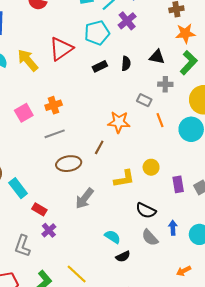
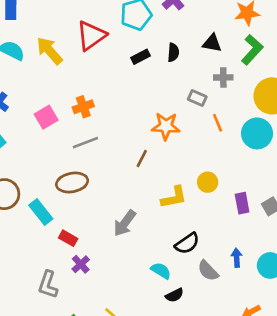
brown ellipse: (69, 164) -> (72, 183), moved
black semicircle: (146, 211) -> (187, 243), moved, turned -60

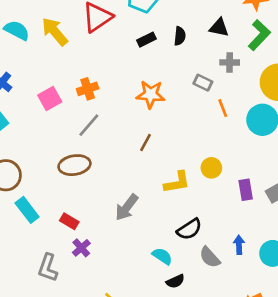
orange star: (166, 126) -> (151, 94), moved
gray line: (85, 143) -> (89, 125), turned -30
cyan rectangle: (41, 212) -> (27, 210), moved

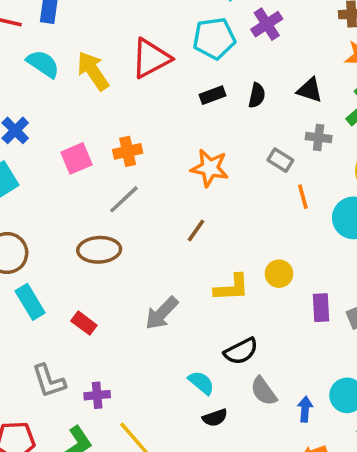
blue arrow: (239, 245) -> (305, 409), moved
purple cross: (81, 248) -> (97, 395), moved, turned 30
gray L-shape: (48, 268) -> (49, 381), turned -44

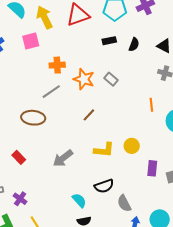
pink square: (76, 158) -> (31, 41), moved
gray rectangle: (280, 160) -> (111, 79), moved
orange star: (210, 168) -> (84, 79), moved
gray semicircle: (264, 391) -> (124, 203), moved
purple cross: (97, 395) -> (20, 199), turned 32

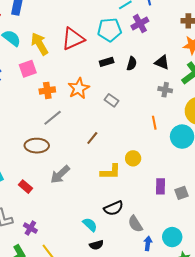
orange cross: (57, 65) -> (47, 90), moved
orange star: (84, 79) -> (79, 88), moved, turned 30
yellow circle: (132, 146) -> (133, 158), moved
gray arrow: (63, 158) -> (60, 174), moved

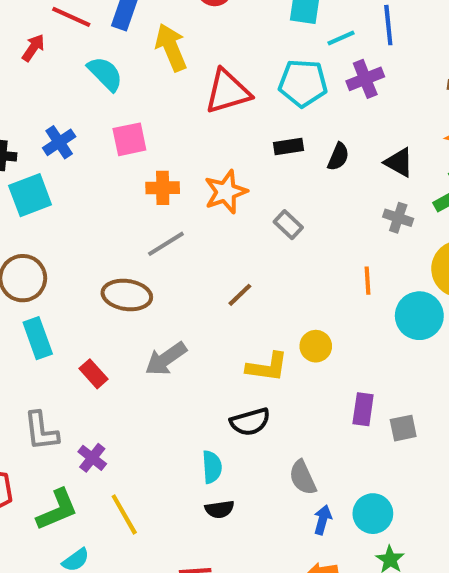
yellow arrow: (40, 44) -> (171, 47), moved
black semicircle: (114, 208) -> (250, 422), moved
cyan semicircle: (90, 225) -> (212, 467), turned 35

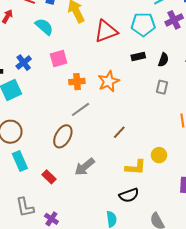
gray rectangle: (288, 225) -> (162, 87), moved, turned 64
brown ellipse: (127, 295) -> (63, 136), turned -65

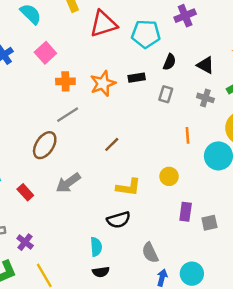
cyan pentagon: (143, 24) -> (146, 34), moved
black rectangle: (138, 56) -> (137, 78), moved
pink square: (59, 59) -> (45, 53), turned -30
yellow circle: (159, 155) -> (169, 176), moved

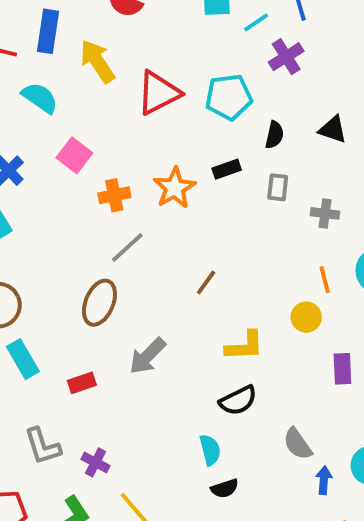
gray cross: (205, 98) -> (325, 213), moved
orange line: (187, 135) -> (325, 280), moved
red rectangle: (25, 192) -> (82, 383), turned -56

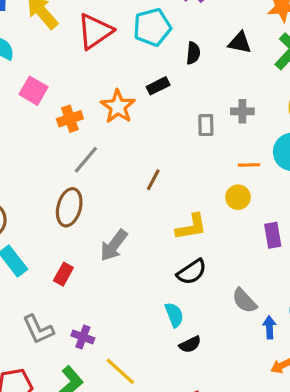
gray rectangle: (278, 187) -> (206, 125), moved
orange line: (325, 280) -> (249, 165), turned -70
red rectangle: (82, 383) -> (63, 274), turned -35

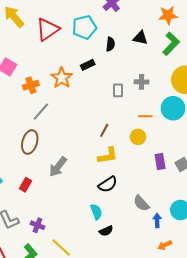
brown line: (153, 180) -> (104, 130), moved

